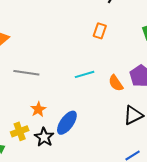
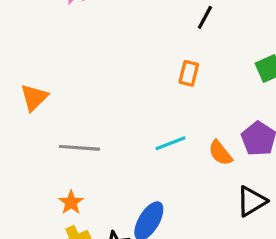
orange star: (38, 109) -> (71, 202), moved

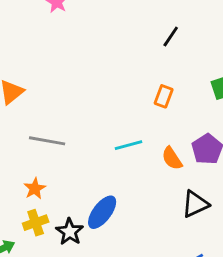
orange rectangle: (189, 73) -> (164, 96), moved

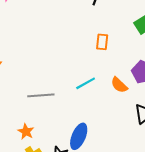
gray line: (47, 141) -> (41, 95), moved

